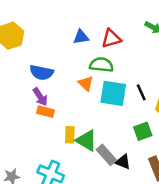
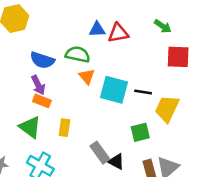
blue triangle: (81, 37) -> (97, 30), moved
green semicircle: (101, 65) -> (78, 54), moved
black line: (141, 92) -> (143, 92), turned -63
green triangle: (86, 140) -> (30, 127), moved

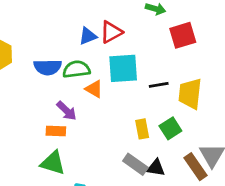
blue semicircle: (42, 60) -> (48, 67), moved
purple arrow: (38, 85) -> (67, 111), moved
cyan square: (114, 90) -> (123, 68), moved
yellow rectangle: (64, 128) -> (142, 129), moved

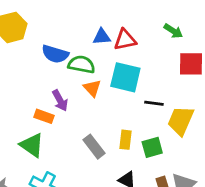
gray rectangle: (135, 164) -> (94, 147), moved

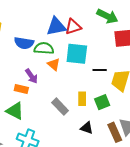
green arrow: (173, 31) -> (107, 16), size x1.5
blue triangle: (102, 37) -> (56, 26), size x1.5

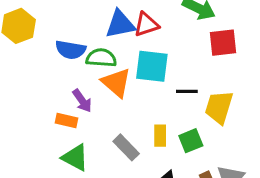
orange triangle: (54, 64) -> (116, 83), size x1.5
green triangle: (15, 111) -> (75, 158), moved

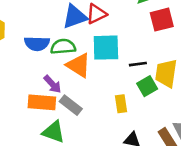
orange rectangle: (66, 120) -> (42, 102), size x1.5
green square: (191, 141) -> (147, 86), moved
gray rectangle: (126, 147) -> (71, 105), moved

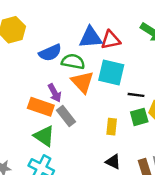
blue semicircle: (37, 44) -> (50, 53), turned -40

